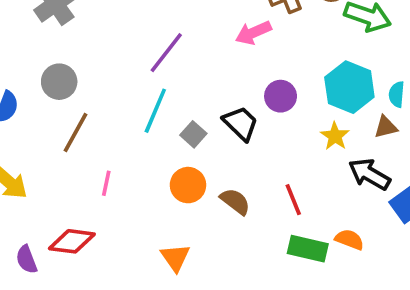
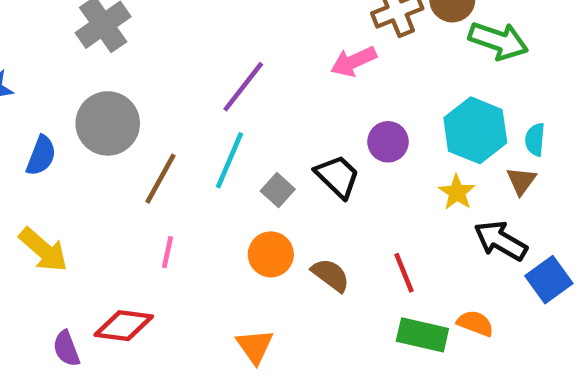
gray circle: (59, 82) -> (108, 123), size x1.4
brown triangle: (386, 127) -> (521, 181), turned -40
brown line: (75, 132) -> (161, 179), moved

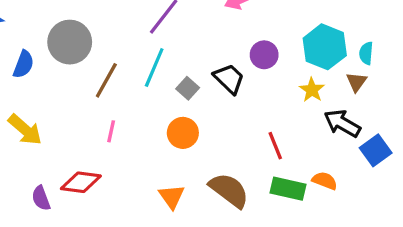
brown semicircle: (331, 275) -> (229, 190), moved, size x1.5

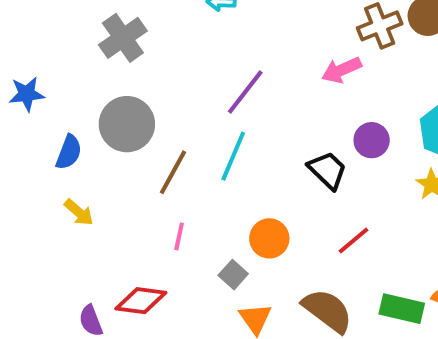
gray square: (188, 88) -> (233, 275), moved
yellow arrow: (25, 130) -> (79, 212), moved, size x0.7
red line: (275, 146) -> (354, 240), moved, turned 72

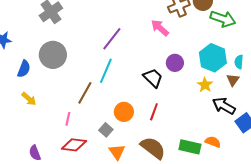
pink arrow: (341, 70) -> (160, 28), turned 66
brown line: (173, 172) -> (85, 93), moved
pink line: (179, 236) -> (68, 119), moved
red line: (354, 240) -> (154, 112), moved, turned -30
red diamond: (141, 301) -> (74, 145), moved

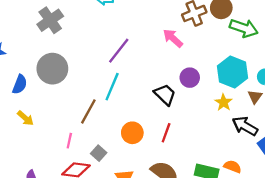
gray square: (106, 130) -> (99, 153), moved

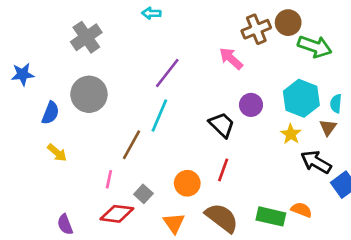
orange circle: (132, 133) -> (187, 183), moved

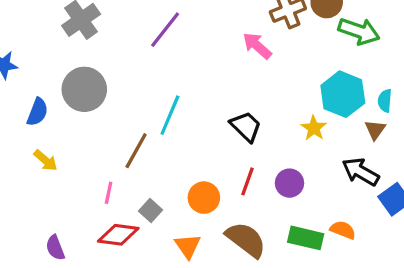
purple line: (167, 73) -> (165, 30), moved
purple circle: (251, 105) -> (290, 183), moved
yellow star: (291, 134) -> (314, 128), moved

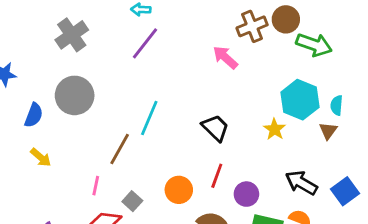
black arrow: (361, 172) -> (301, 183), moved
purple circle: (290, 183) -> (246, 194), moved

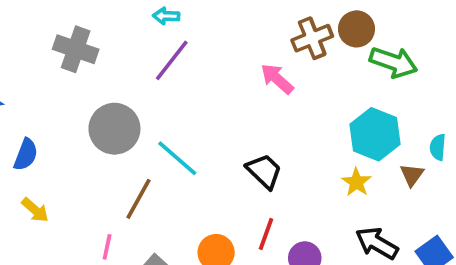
gray cross: (72, 35) -> (76, 49), turned -36
gray circle: (75, 95) -> (114, 129), moved
cyan semicircle: (337, 105) -> (438, 147), moved
cyan line: (149, 118) -> (177, 158), turned -72
yellow star: (275, 129) -> (356, 182), moved

